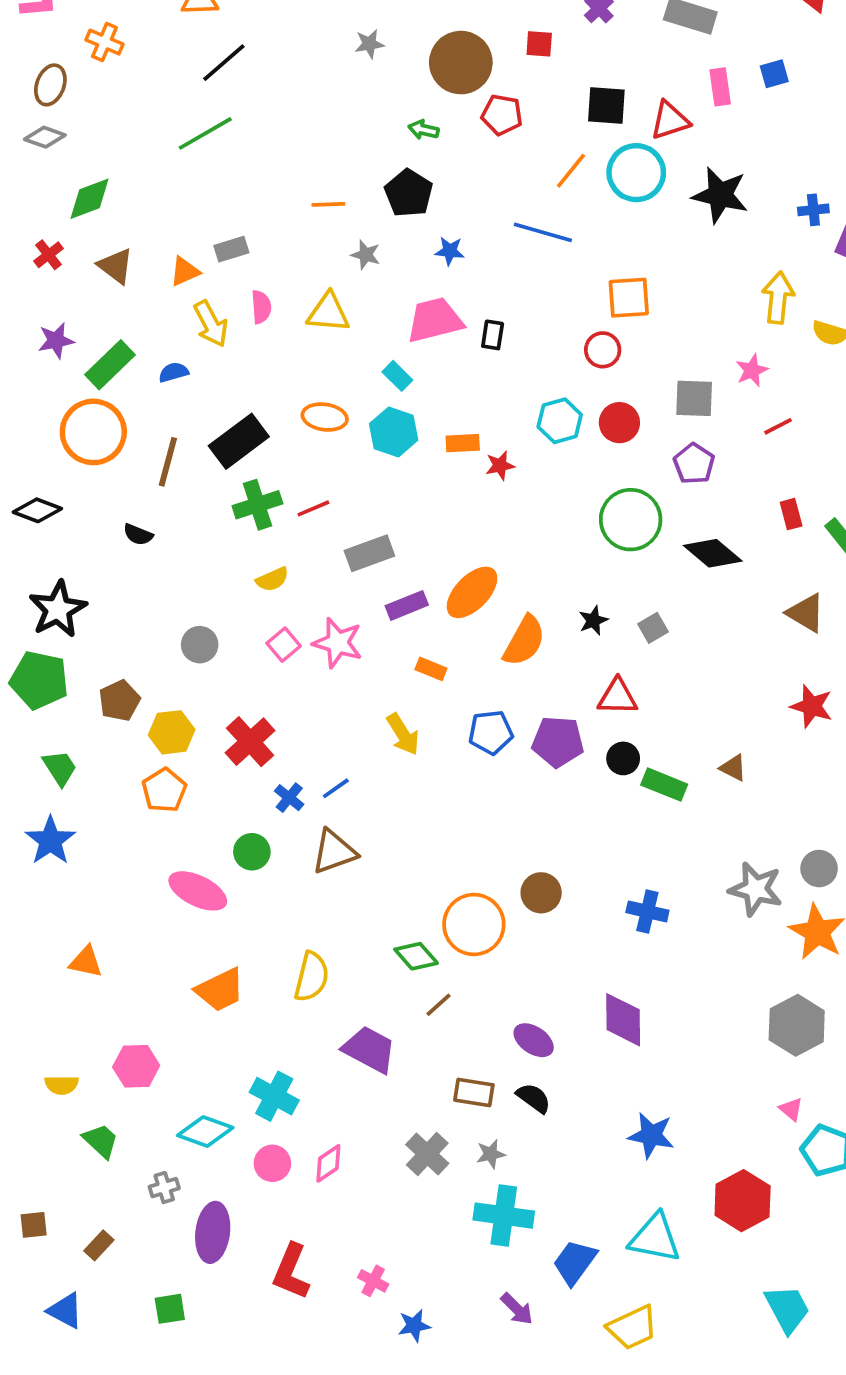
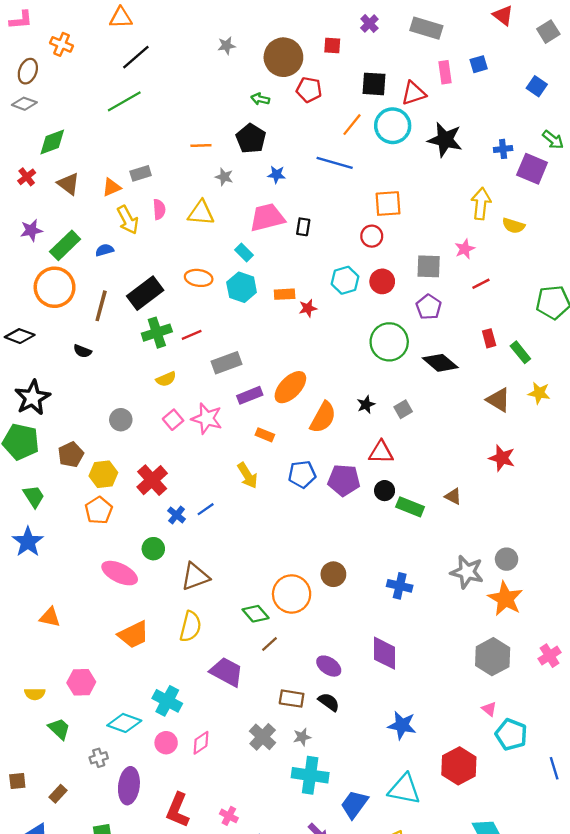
brown triangle: (334, 852) -> (195, 577), moved

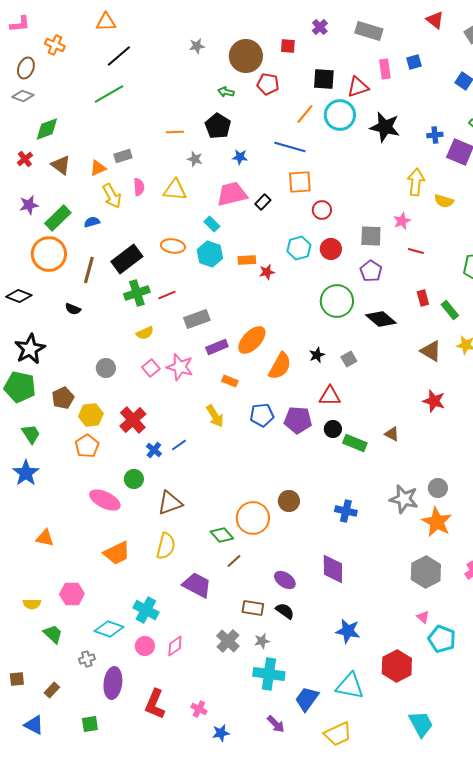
orange square: (388, 204) -> (300, 182), moved
black rectangle: (303, 227) -> (263, 202), turned 35
red line: (481, 284) -> (416, 251), turned 42

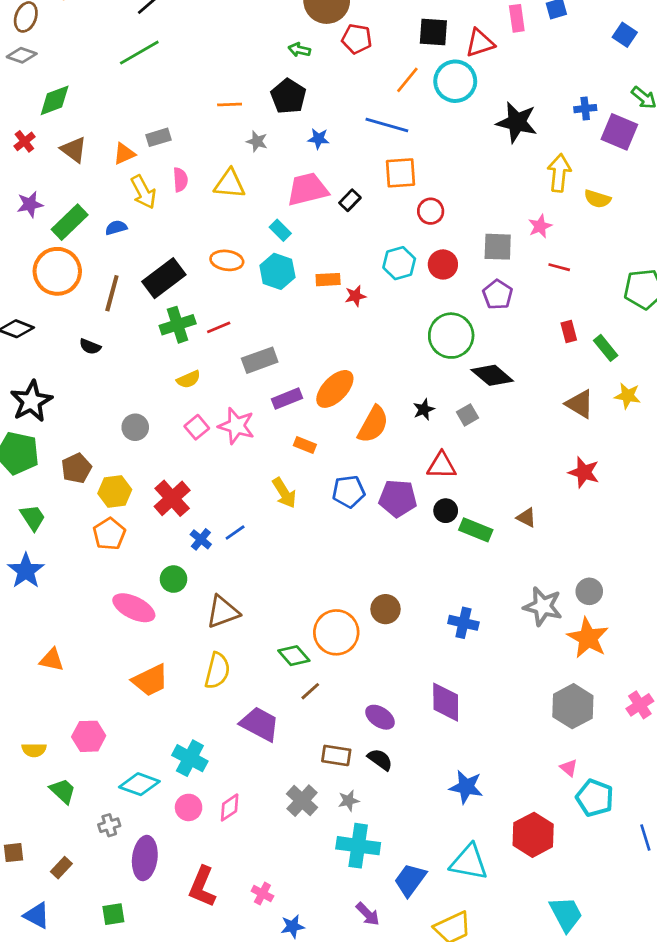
black star: (385, 127) -> (517, 122), moved
black diamond: (381, 319) -> (492, 375), moved

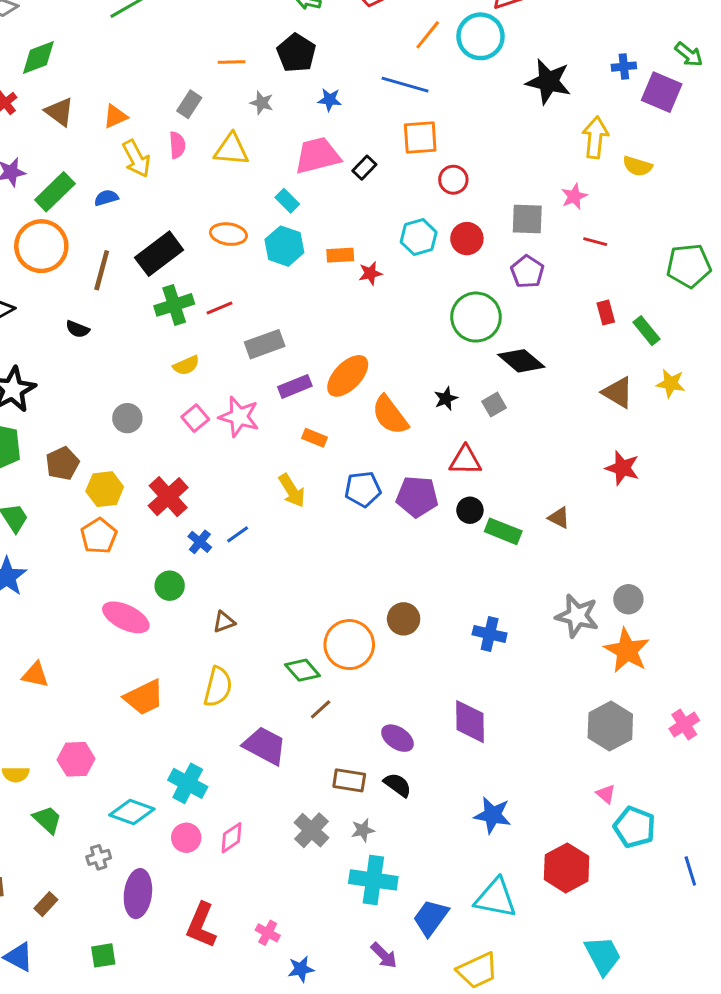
gray rectangle: (158, 137) -> (189, 104), moved, turned -40
orange semicircle: (373, 425) -> (390, 415), turned 114
brown triangle: (223, 612) -> (224, 622), size x0.6

